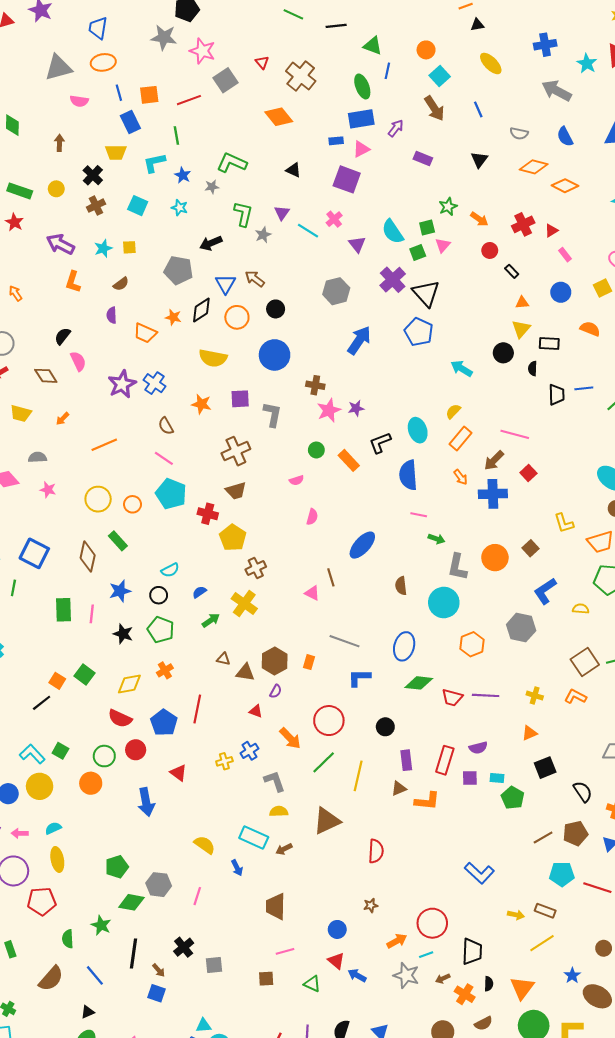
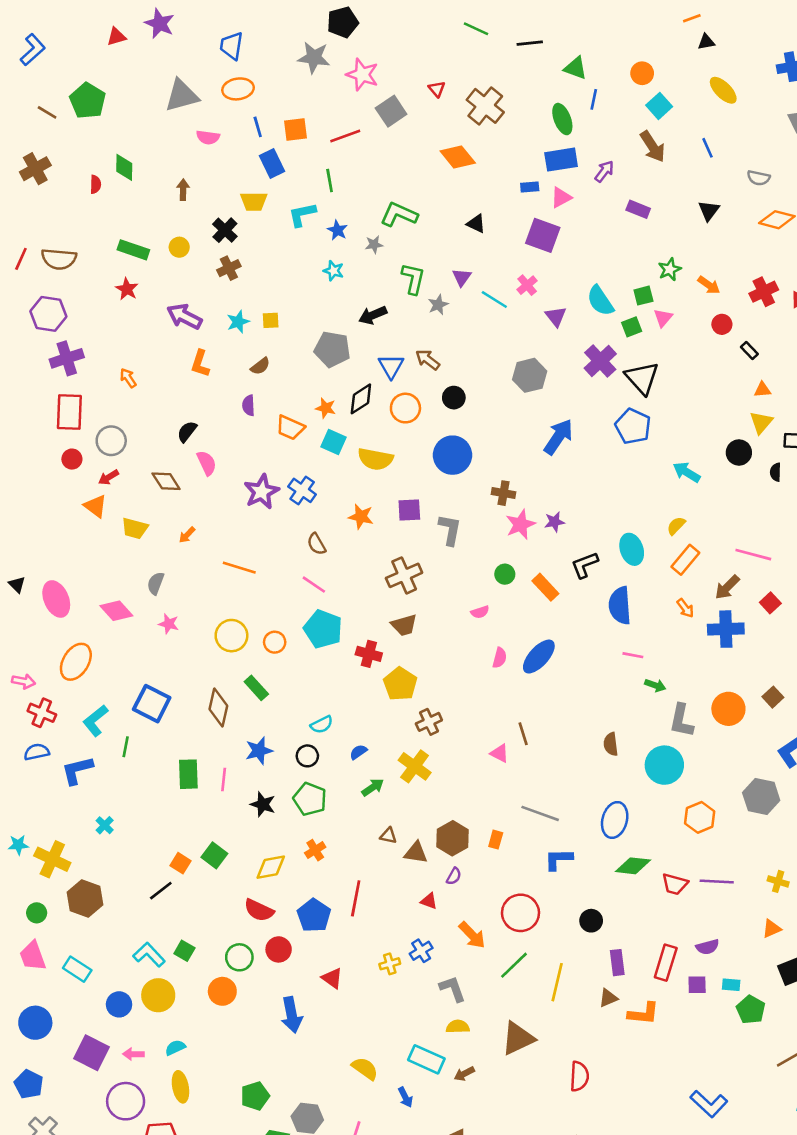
cyan square: (138, 206) -> (333, 442), moved
orange line: (104, 445) -> (239, 568), turned 40
gray semicircle: (37, 457) -> (156, 583), turned -66
blue ellipse: (362, 545) -> (539, 657), moved

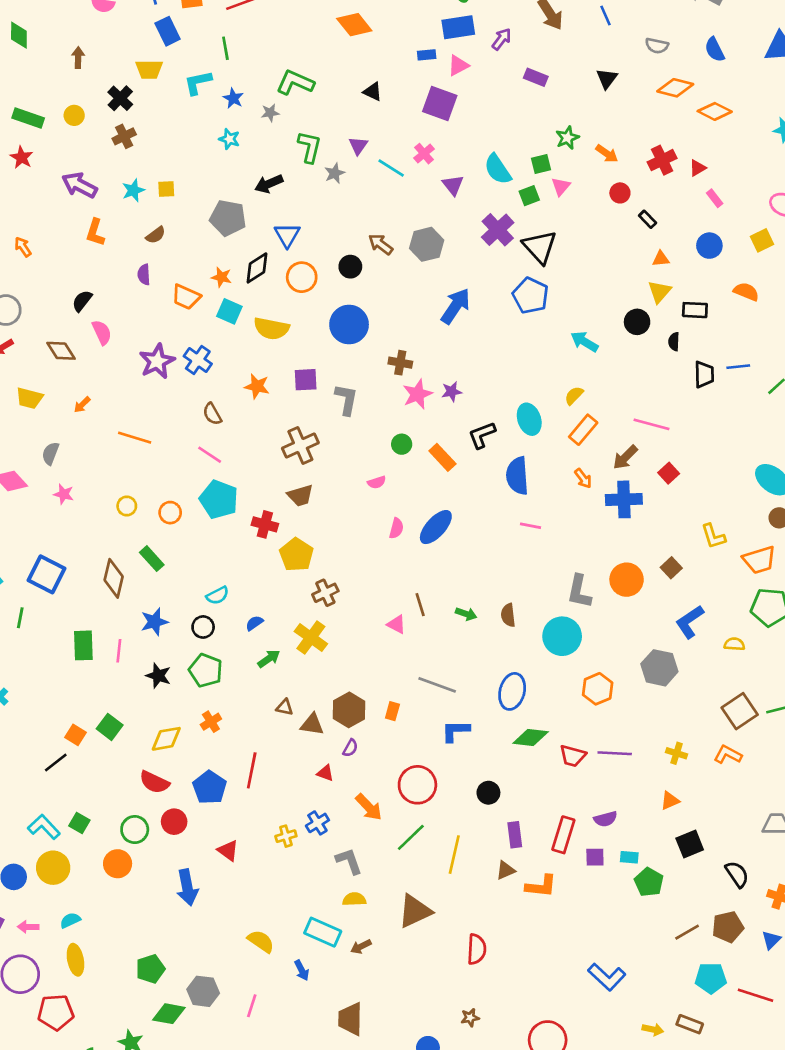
brown arrow: (428, 360) -> (381, 244), moved
yellow circle: (231, 636) -> (127, 506), size x0.6
green arrow: (655, 685) -> (466, 614), moved

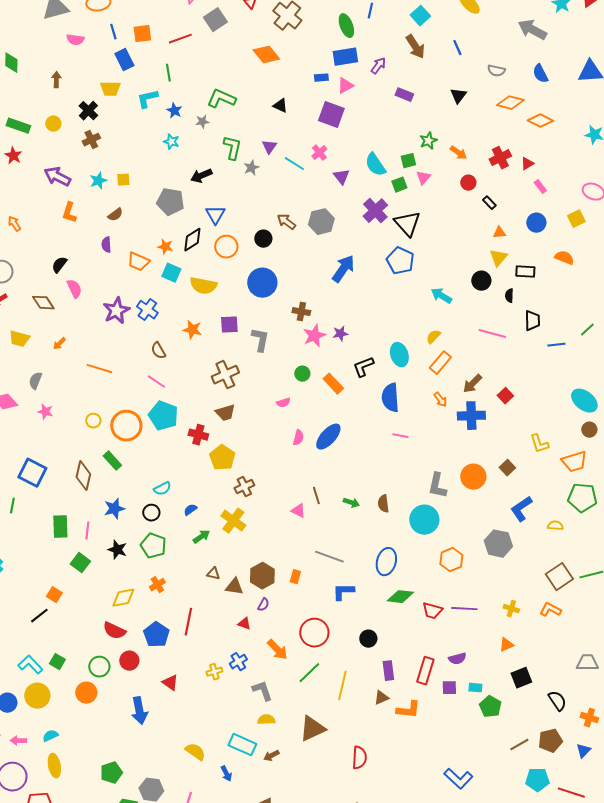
blue line: (738, 367) -> (556, 345), moved
pink line: (652, 424) -> (492, 334), moved
orange circle: (170, 513) -> (126, 426), size x1.8
green square: (110, 727) -> (80, 563), moved

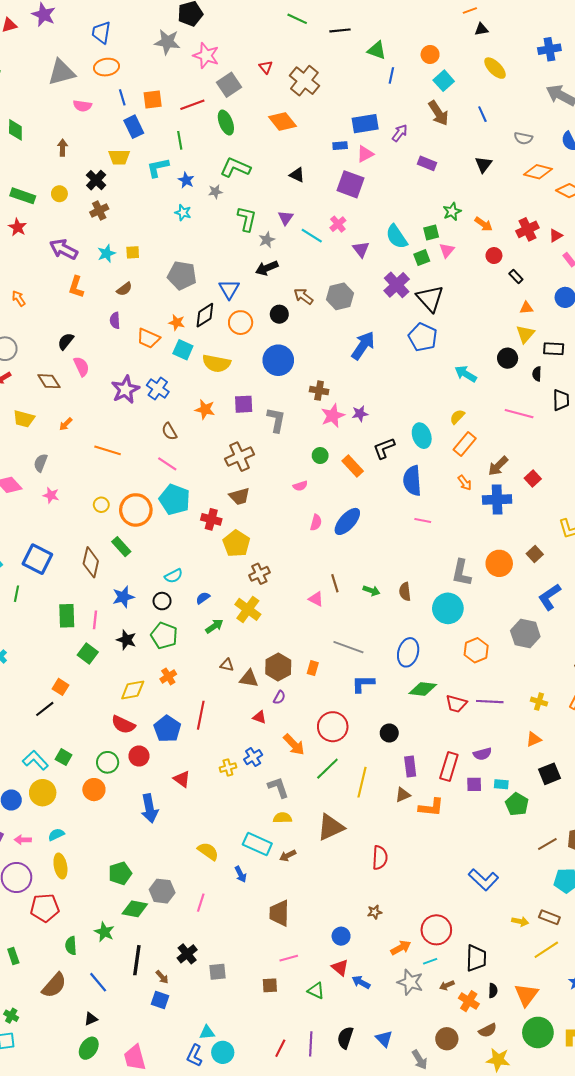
green ellipse: (346, 26) -> (226, 123), moved
black arrow: (201, 176) -> (267, 268), moved

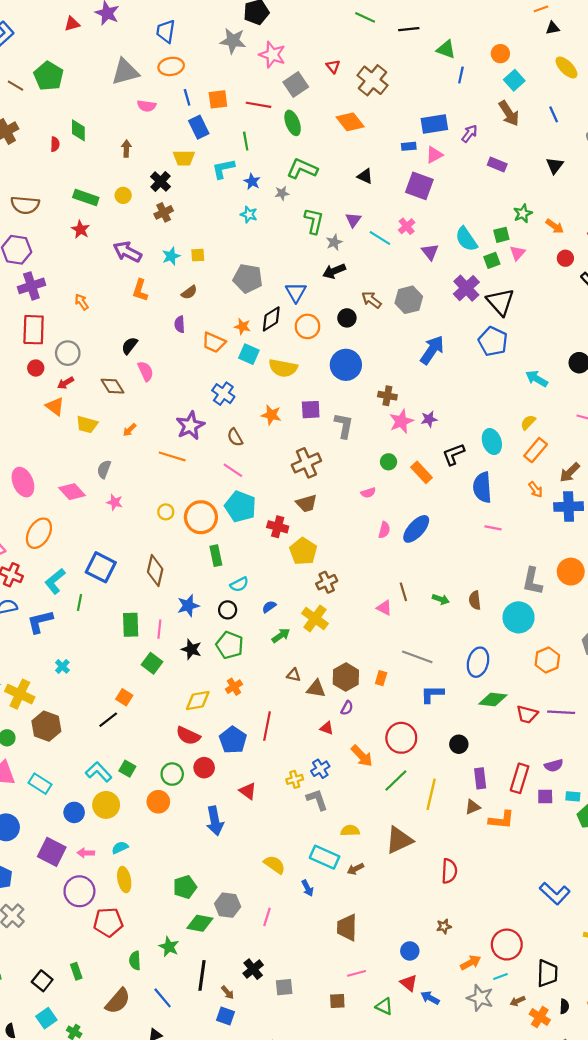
red line: (192, 105) -> (258, 105), turned 30
purple star: (125, 390) -> (190, 426), moved
green rectangle: (121, 547) -> (216, 556), moved, turned 30
gray L-shape: (278, 787) -> (317, 800), moved

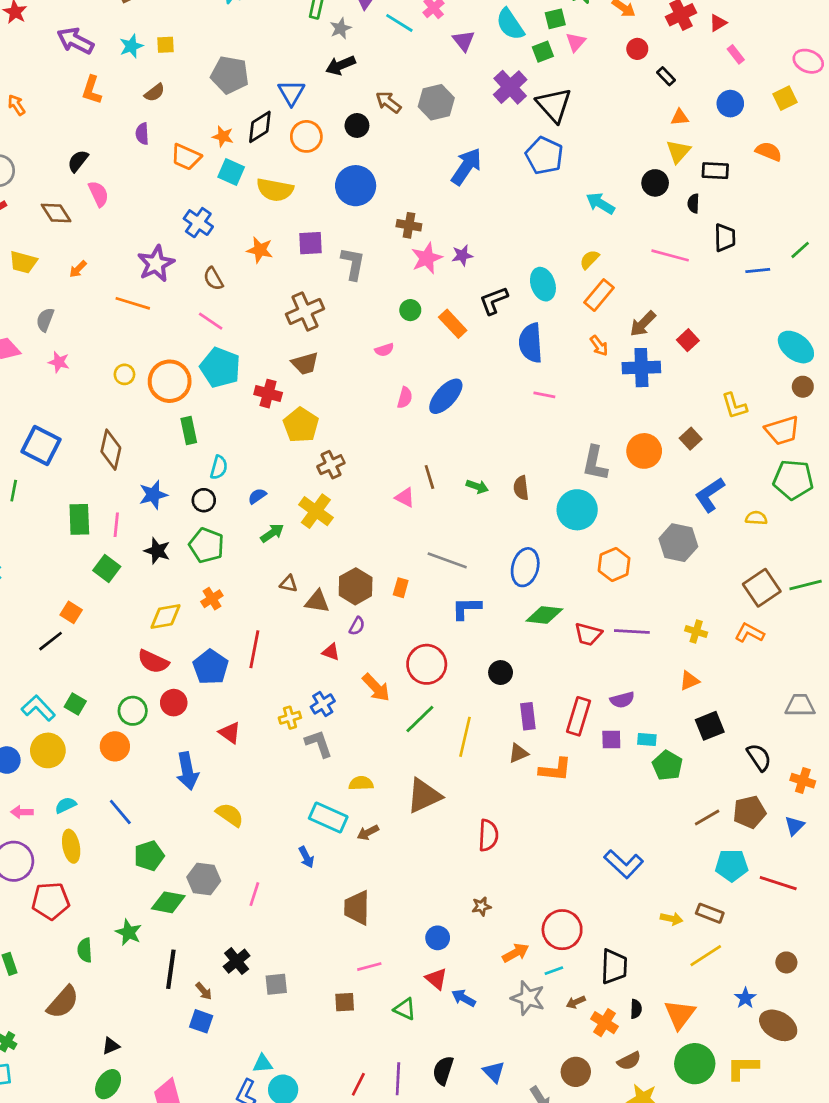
cyan semicircle: (239, 584) -> (219, 467), turned -48
yellow semicircle: (274, 865) -> (230, 815), moved
blue line: (163, 998) -> (120, 812), moved

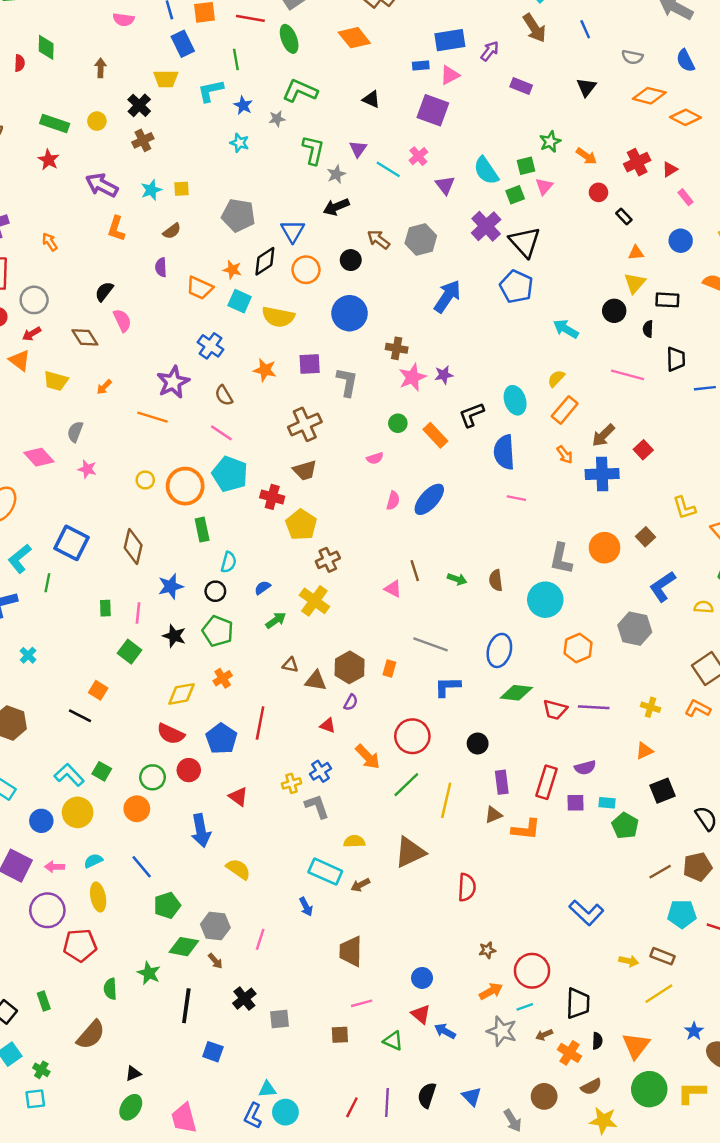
green rectangle: (79, 519) -> (105, 608), size x0.6
black line: (51, 641) -> (80, 716), turned 65
brown star: (481, 906) -> (487, 950), moved
brown arrow: (204, 991) -> (215, 961), moved

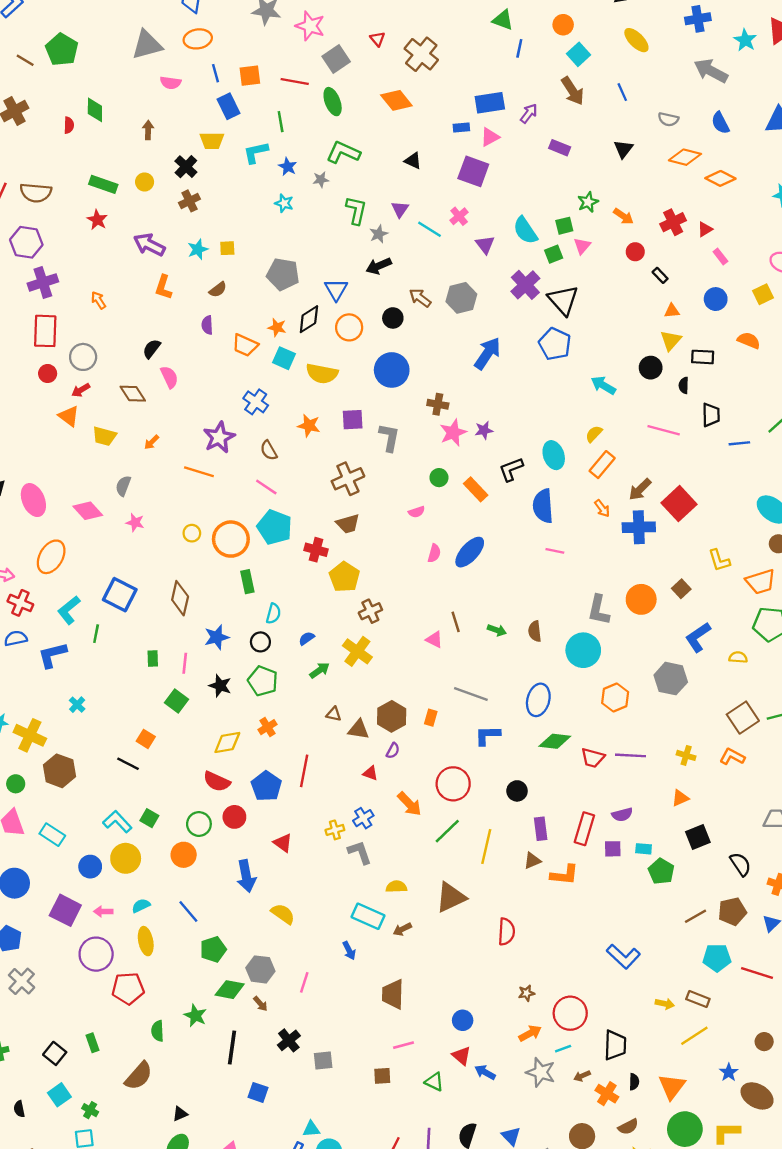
red square: (643, 450) -> (679, 504), size x1.8

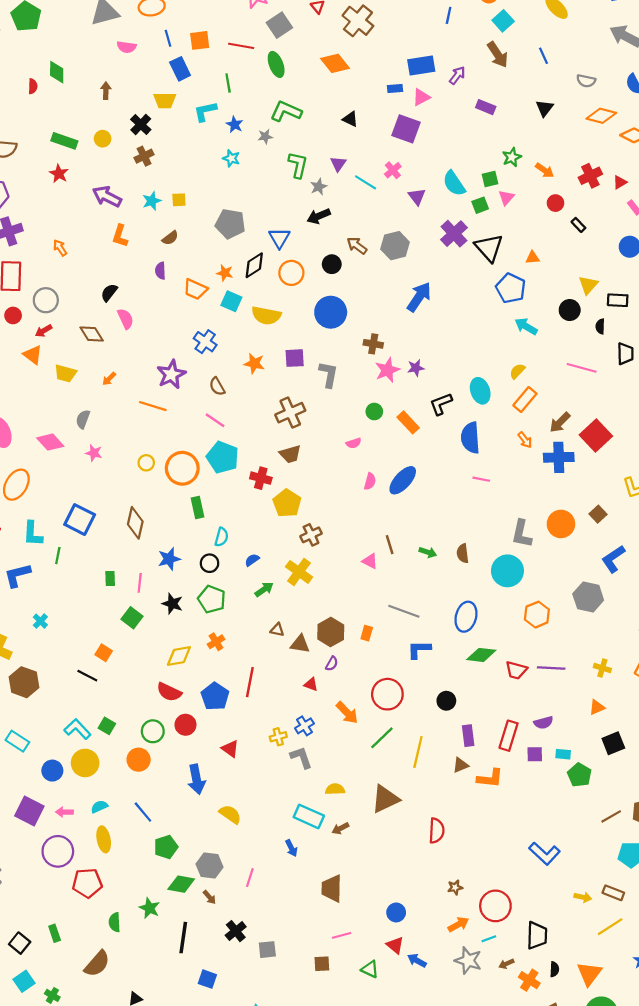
orange triangle: (672, 311) -> (533, 258), moved
blue pentagon: (555, 344) -> (511, 288), moved
cyan L-shape: (69, 610) -> (33, 534), turned -48

